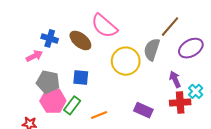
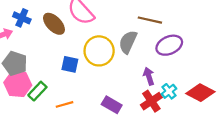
brown line: (170, 27) -> (150, 20), turned 55
blue square: (81, 78) -> (70, 64), moved
red cross: (180, 102) -> (151, 101), turned -36

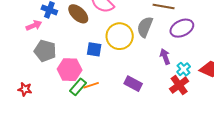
pink hexagon: (18, 84) -> (70, 70), moved
green rectangle: (37, 91) -> (78, 87), moved
red cross: (151, 101) -> (179, 85), moved

